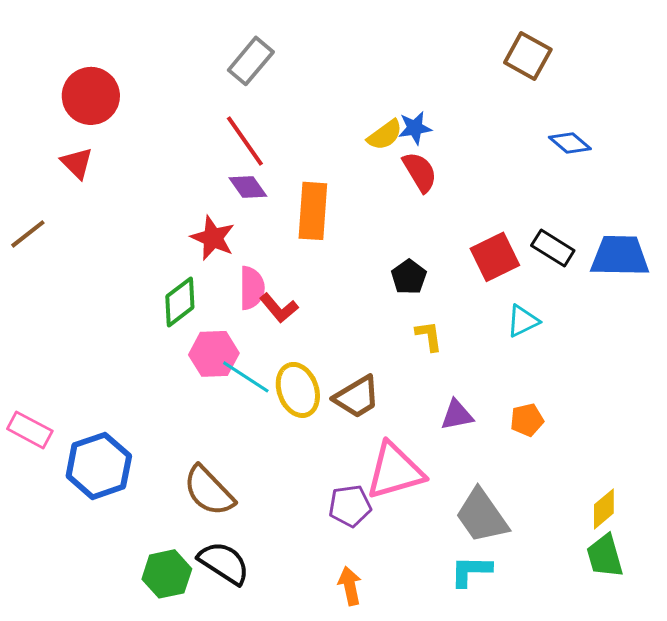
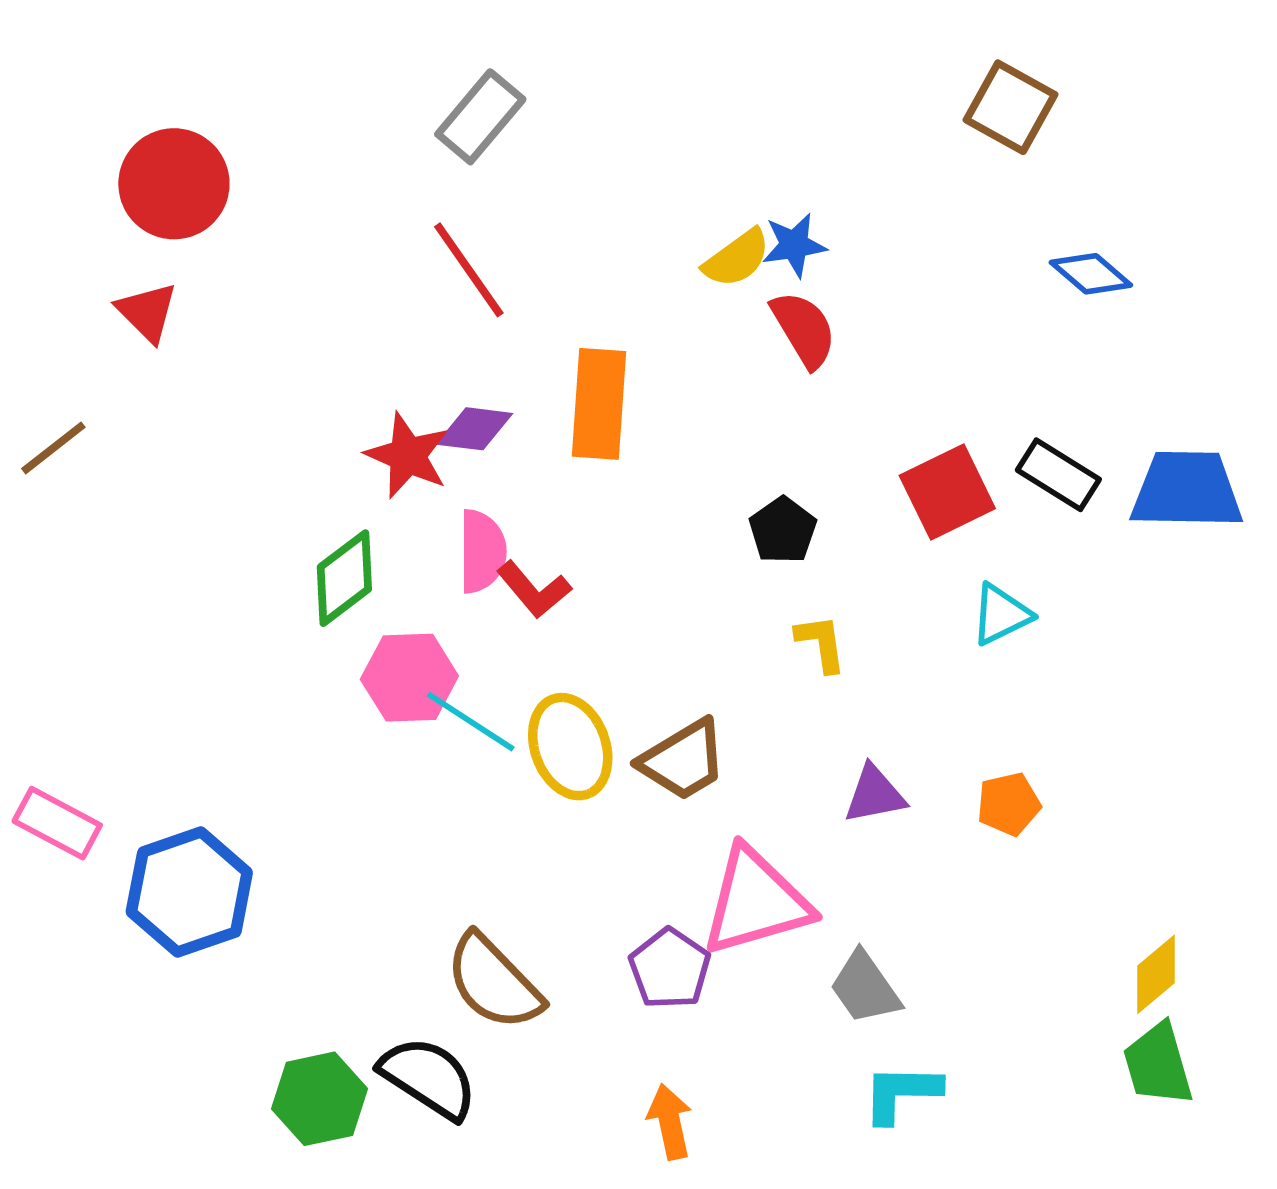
purple diamond: (248, 187) -> (475, 429), moved, turned -48
brown semicircle: (209, 491) -> (494, 982), moved
purple pentagon: (350, 506) -> (670, 969), turned -30
gray trapezoid: (482, 516) -> (865, 988), moved, size x0.7

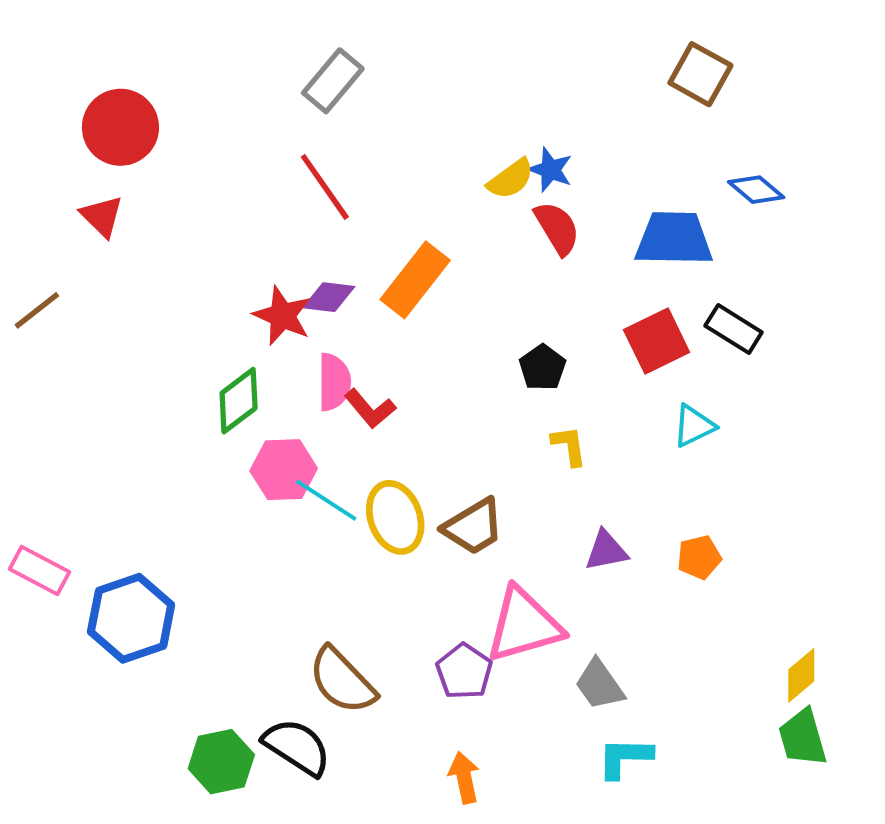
blue star: (794, 245) -> (550, 170), turned 30
orange rectangle: (599, 404) -> (415, 280), turned 34
blue trapezoid: (1187, 490) -> (674, 239), moved

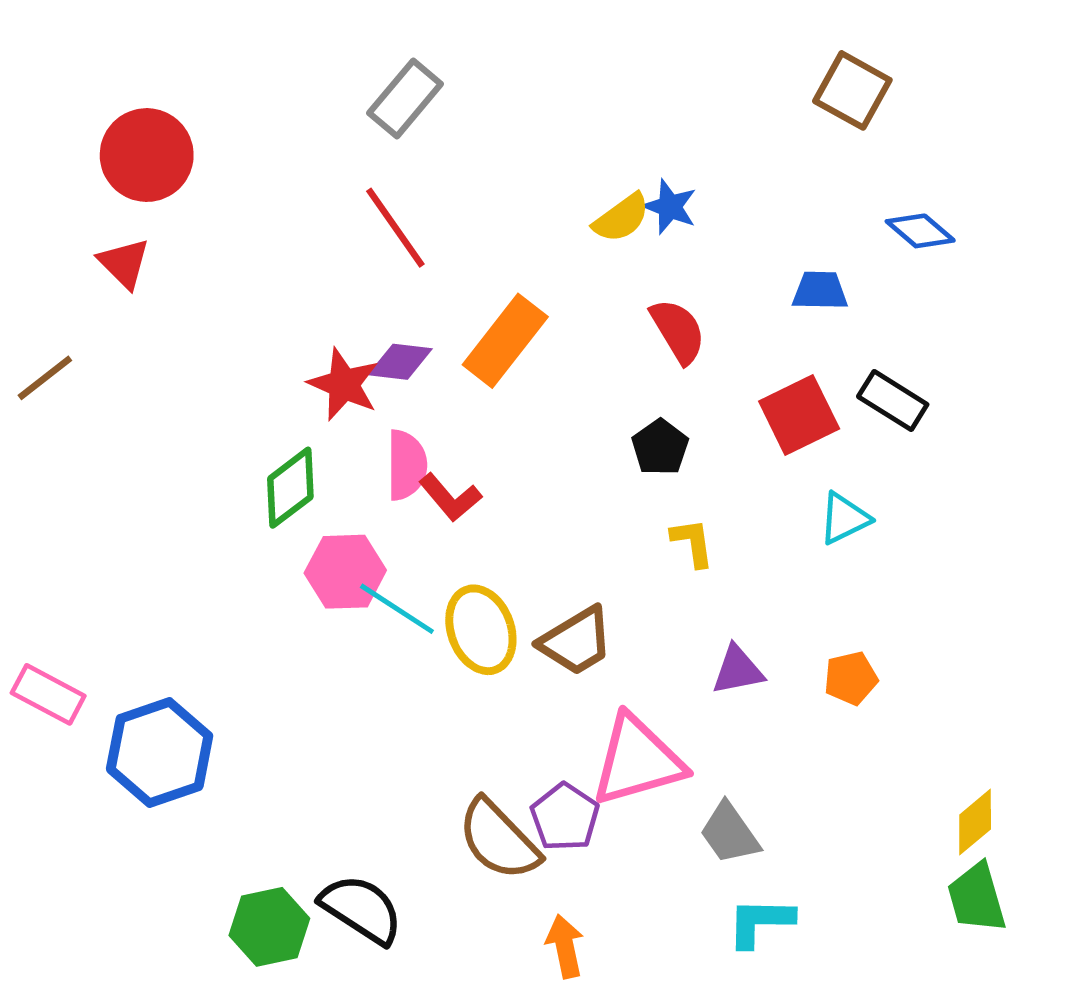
red semicircle: (557, 228) -> (678, 331), moved
blue trapezoid: (674, 239) -> (820, 291), size x0.6
brown semicircle: (342, 681) -> (499, 840), moved

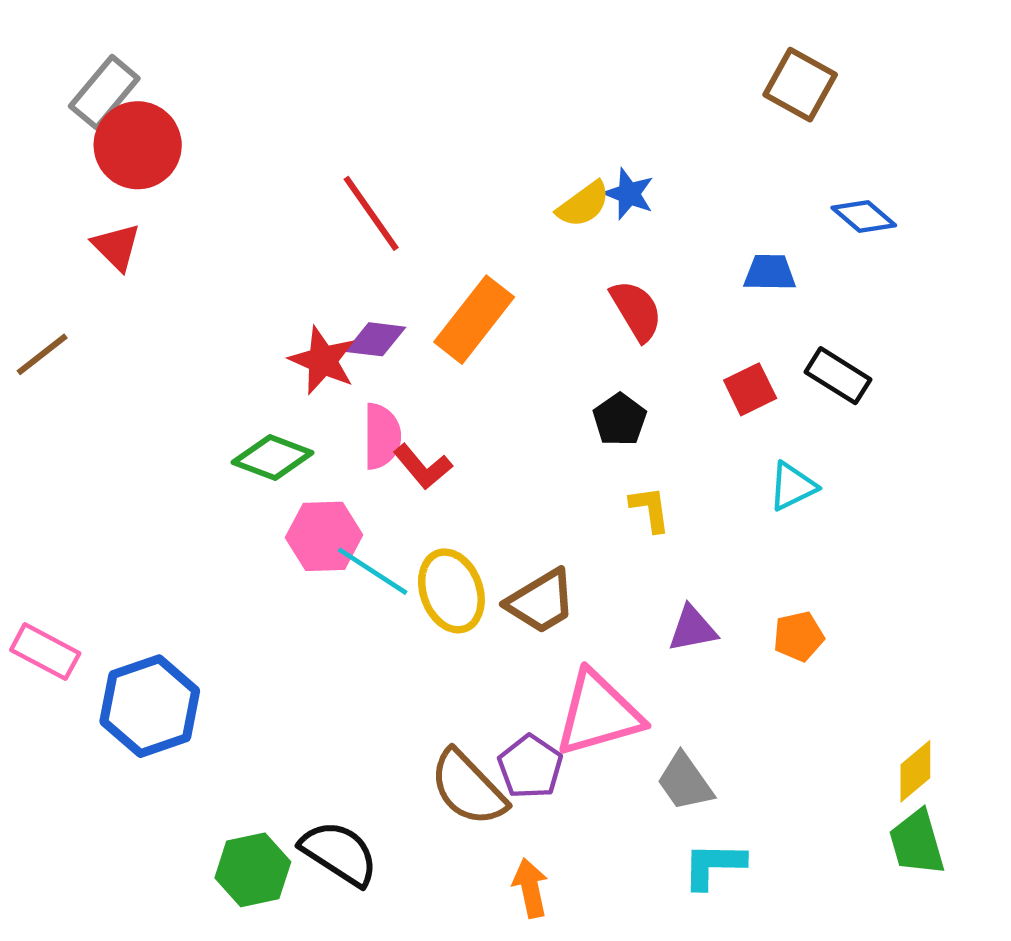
gray rectangle: (405, 99) -> (104, 92), moved
red square: (799, 415) -> (750, 389), size x0.7
green diamond: (290, 488) -> (273, 458), turned 58

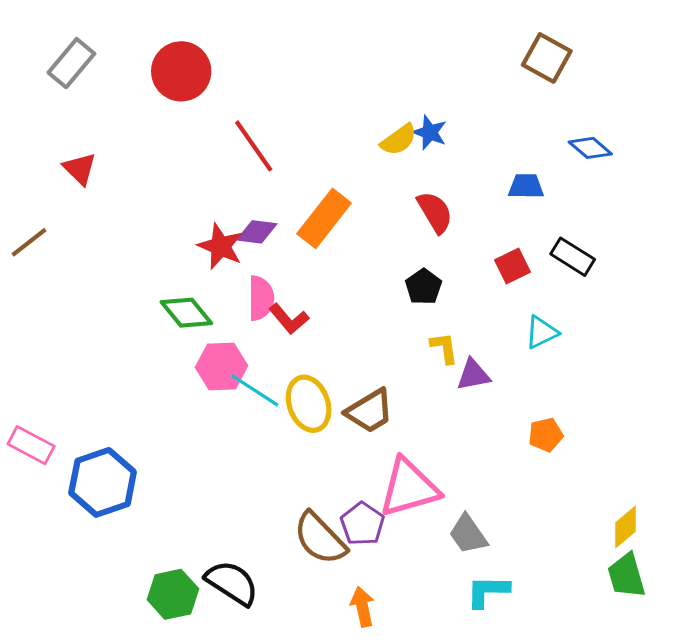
red circle: (138, 145) -> (181, 71), moved
green diamond: (273, 458) -> (186, 313), turned 30
purple triangle: (692, 629) -> (473, 375), moved

